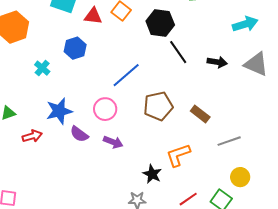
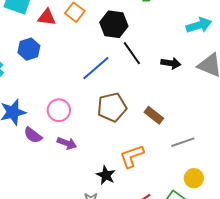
blue line: (126, 75) -> (96, 68), moved

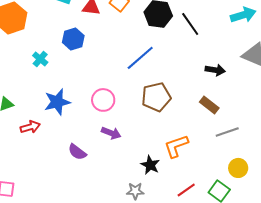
black line: (132, 53) -> (190, 24), moved
black arrow: (171, 63) -> (215, 70), moved
brown rectangle: (154, 115) -> (209, 105), moved
purple semicircle: (33, 135) -> (77, 152), moved

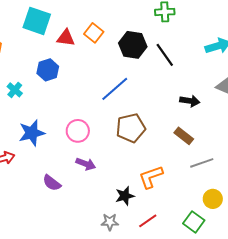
black star: (150, 165) -> (125, 196), turned 30
red line: (186, 190) -> (148, 221), moved

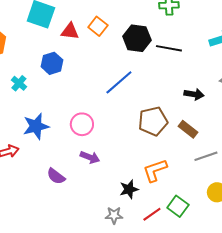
black line: (165, 55) -> (169, 48), turned -45
brown pentagon: (131, 128) -> (153, 121), moved
green square: (194, 222) -> (178, 206), moved

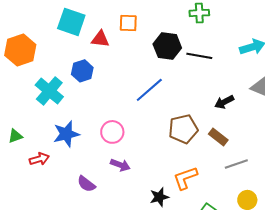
orange square: (98, 26) -> (128, 23), moved, turned -36
cyan cross: (19, 83) -> (49, 91), size x1.8
black arrow: (194, 94) -> (224, 102), turned 144

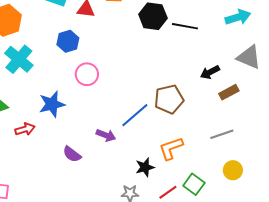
blue line: (149, 90) -> (135, 115), moved
cyan cross: (49, 91) -> (19, 59), moved
pink circle: (112, 132) -> (87, 74), moved
brown rectangle: (218, 137) -> (229, 92), moved, turned -66

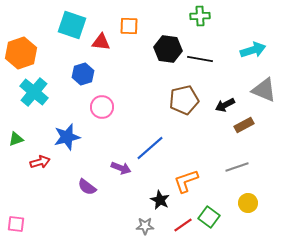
brown pentagon: (169, 99) -> (184, 100), moved
black star: (145, 167) -> (160, 200), turned -30

